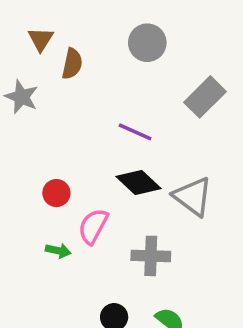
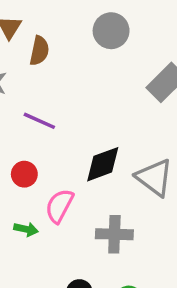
purple line: (135, 132) -> (39, 121), moved
black diamond: (139, 183) -> (103, 164), turned -63

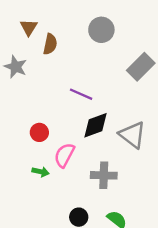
purple line: (39, 121) -> (81, 94), moved

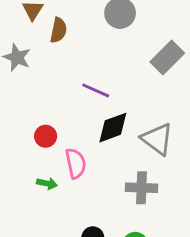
pink semicircle: (64, 155) -> (76, 163), turned 140
gray cross: (104, 175) -> (142, 188), moved

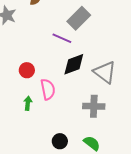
gray rectangle: (167, 57) -> (79, 18), moved
green arrow: (47, 183) -> (28, 103), turned -96

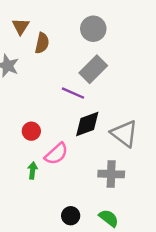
pink semicircle: (48, 89) -> (56, 154), turned 60

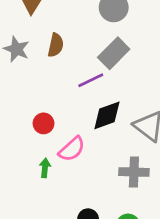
brown semicircle: (42, 43) -> (56, 45), moved
purple line: (73, 93) -> (91, 80), turned -50

